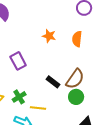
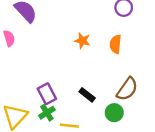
purple rectangle: (18, 61) -> (47, 94), moved
brown semicircle: (75, 79) -> (127, 89), moved

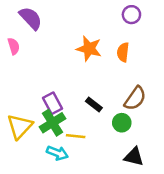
orange star: (82, 41) -> (89, 49), size x1.5
green cross: (47, 113) -> (53, 123), size x1.5

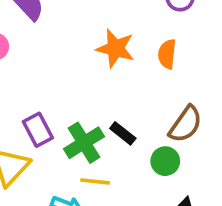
purple rectangle: (53, 103) -> (38, 130), moved
green cross: (53, 123) -> (84, 143), moved

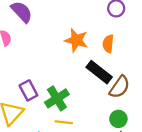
black rectangle: (123, 133) -> (99, 72), moved, size x1.6
green circle: (165, 161) -> (118, 119), moved

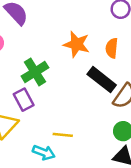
green cross: (57, 98) -> (35, 72), moved

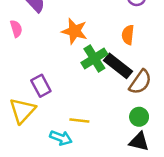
orange star: (77, 44) -> (75, 31), moved
green cross: (35, 72) -> (94, 58), moved

